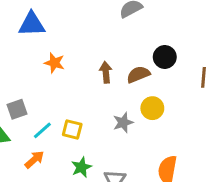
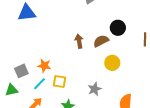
orange star: (54, 63) -> (44, 66), moved
gray star: (123, 122) -> (95, 89), moved

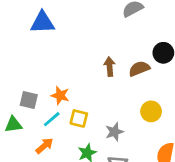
yellow circle: (112, 63) -> (151, 111), moved
gray square: (21, 71) -> (29, 100), turned 32
gray star: (95, 89) -> (114, 132), moved

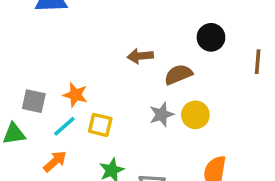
brown arrow: (110, 67) -> (140, 56), turned -90
brown semicircle: (139, 69) -> (178, 75), moved
gray star: (114, 132) -> (162, 115), moved

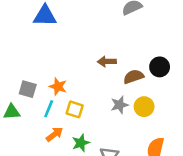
black circle: (211, 37) -> (160, 67), moved
cyan line: (64, 126) -> (49, 109), turned -30
orange arrow: (55, 161) -> (54, 134), moved

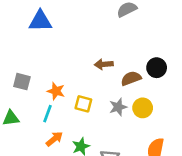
gray square: (28, 89) -> (22, 82), moved
yellow square: (75, 109) -> (83, 104), moved

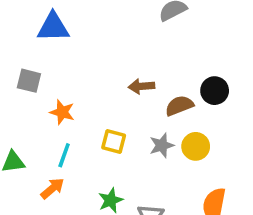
gray square: (22, 82) -> (29, 81), moved
orange star: (56, 91) -> (62, 112), moved
orange arrow: (54, 139) -> (52, 188), moved

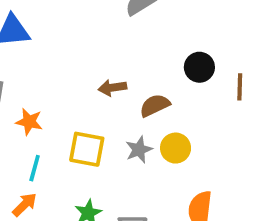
black circle: (215, 91) -> (199, 67), moved
yellow square: (114, 141) -> (87, 149), size x1.4

